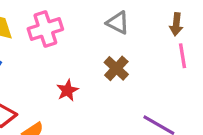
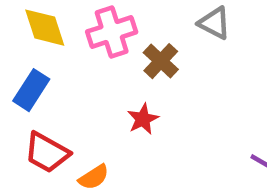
brown cross: (116, 68) -> (161, 61), moved

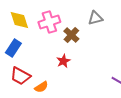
gray triangle: (214, 23) -> (95, 18), turned -42

